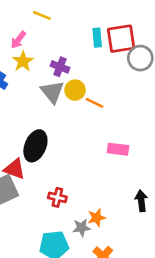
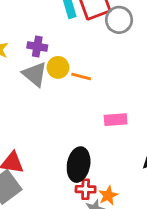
black ellipse: (35, 146) -> (79, 165), moved
red cross: (57, 197) -> (86, 189), moved

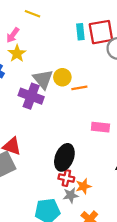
purple cross: (37, 46) -> (31, 96), moved, size x1.5
orange line: (81, 76) -> (79, 88), turned -35

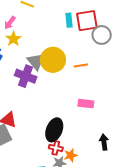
yellow circle: (62, 77) -> (53, 60), size x1.6
orange line: (79, 88) -> (81, 65), moved

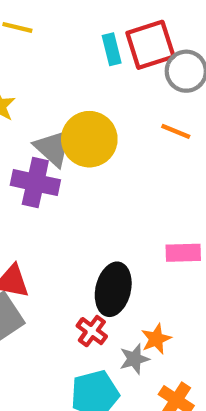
orange line: (81, 65) -> (176, 131), moved, turned 40
pink rectangle: (86, 104) -> (183, 253), moved
red cross: (56, 148) -> (92, 331), moved, turned 32

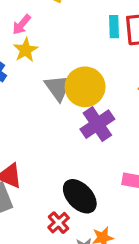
purple cross: (35, 183) -> (97, 124), moved, turned 32
black ellipse: (113, 289) -> (80, 196), turned -69

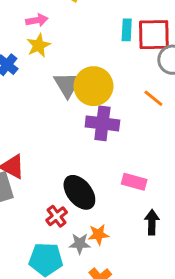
pink arrow: (22, 25) -> (37, 20), turned -145
purple cross: (97, 124) -> (102, 123), turned 36

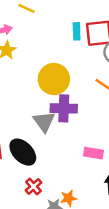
gray triangle: (67, 85) -> (44, 122), moved
black ellipse: (79, 192) -> (23, 152), moved

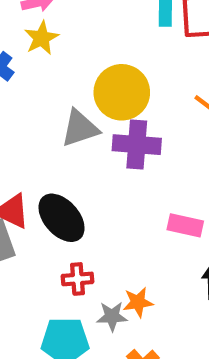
gray triangle: (44, 122) -> (80, 128), moved, turned 45
red cross: (33, 186) -> (78, 279), turned 35

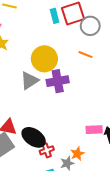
black ellipse: (62, 218) -> (34, 137), moved
pink rectangle: (185, 225) -> (94, 130), moved

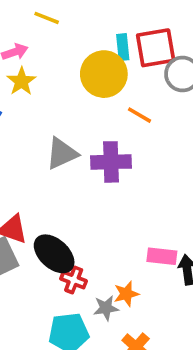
orange line: (86, 55) -> (139, 115), moved
yellow circle: (44, 59) -> (104, 74), moved
red cross: (47, 150) -> (74, 280), turned 32

